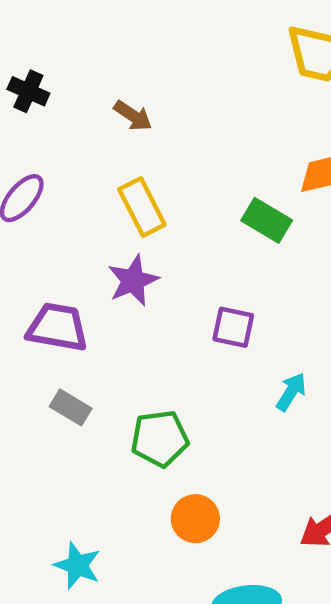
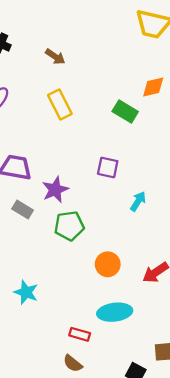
purple star: (133, 280) -> (55, 190), moved
orange circle: (195, 519) -> (108, 264), moved

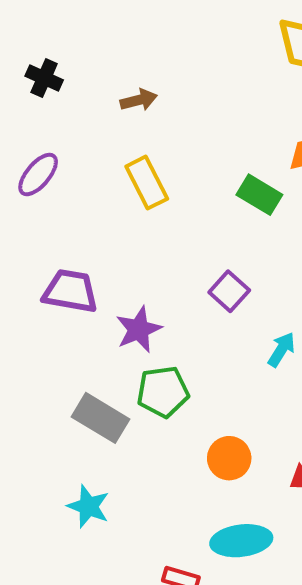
brown arrow: (55, 57) -> (139, 100), turned -48
purple square: (108, 167) -> (229, 291), turned 30
gray rectangle: (23, 209) -> (100, 418), moved, size x1.5

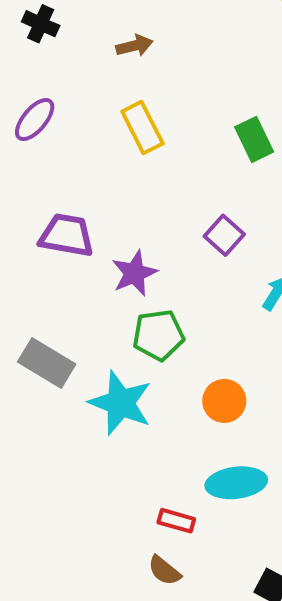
green rectangle: (259, 195) -> (254, 139), turned 33
gray rectangle: (100, 418) -> (47, 363), moved
cyan star: (88, 506) -> (120, 403), moved, size x1.5

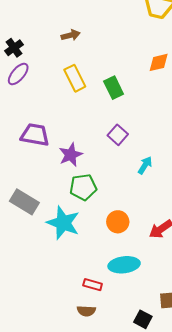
black cross: (41, 24) -> (14, 48), moved, turned 30
green rectangle: (254, 139) -> (114, 88), moved
brown semicircle: (164, 571) -> (86, 311), turned -36

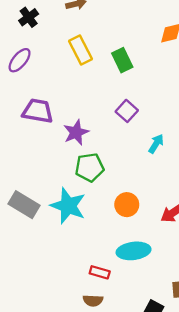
black cross: (14, 48) -> (29, 17), moved
purple ellipse: (18, 74) -> (20, 60), moved
gray rectangle: (24, 202) -> (24, 205), moved

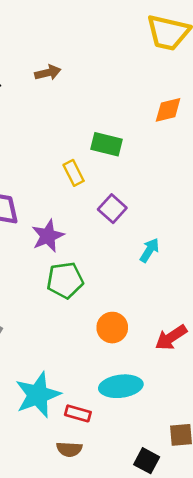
yellow rectangle: (80, 50) -> (74, 173), moved, size x0.7
green rectangle: (122, 60) -> (107, 144), turned -50
cyan star: (68, 206) -> (38, 395), moved, turned 30

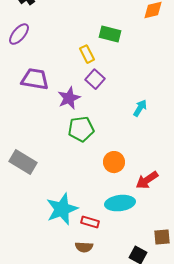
purple square: (112, 209) -> (95, 79), moved
red arrow: (171, 338) -> (147, 180), moved

